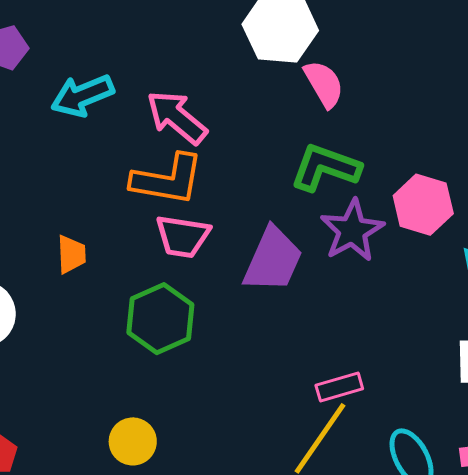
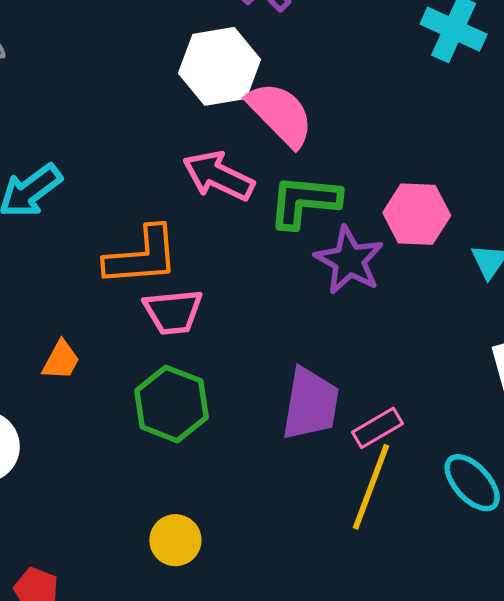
pink semicircle: (324, 84) -> (280, 114), size x1.4
pink arrow: (177, 117) -> (218, 176), moved
orange trapezoid: (71, 254) -> (61, 360), turned 45
purple trapezoid: (273, 260) -> (310, 404), moved

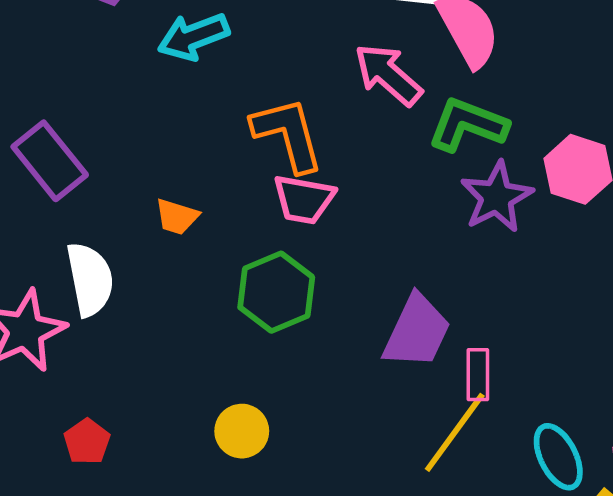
orange L-shape: (142, 256) -> (288, 134), turned -116
orange trapezoid: (61, 360) -> (177, 217), turned 63
pink rectangle: (378, 428) -> (478, 375), turned -75

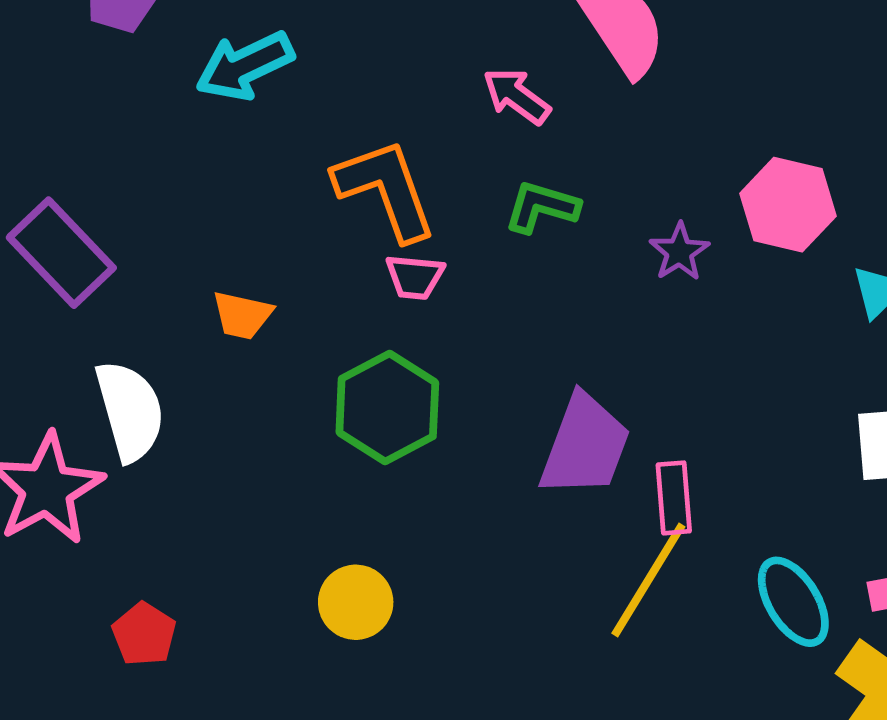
pink arrow: (388, 75) -> (516, 96), size x0.7
green L-shape: (468, 125) -> (542, 207), moved, size x0.7
purple star: (497, 197) -> (679, 252), size x0.6
pink trapezoid: (304, 199) -> (415, 277), size x0.7

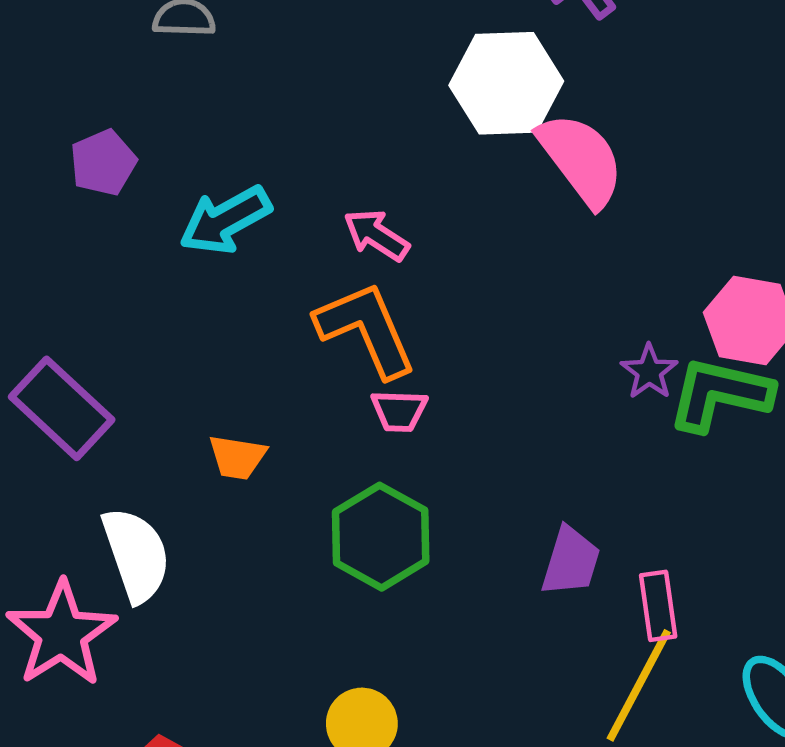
pink arrow: (516, 96) -> (376, 235), moved
green L-shape: (542, 207) -> (720, 394), moved, size x1.5
purple trapezoid: (585, 446) -> (571, 561), size x0.7

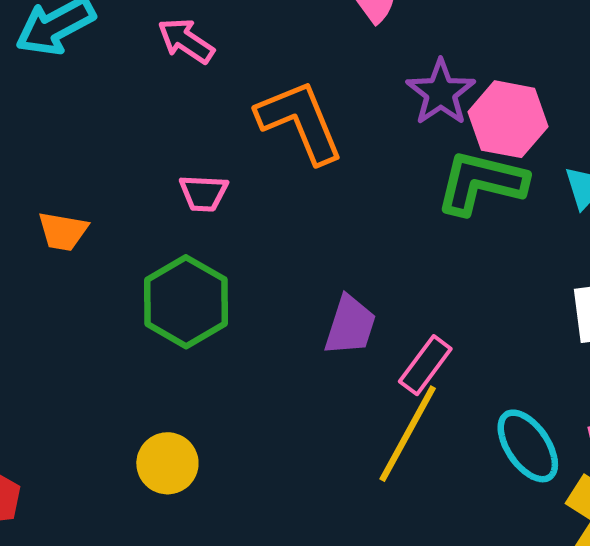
orange L-shape: (366, 329) -> (300, 122), moved
purple star: (649, 372) -> (441, 92), moved, size x1.4
pink rectangle: (658, 606) -> (425, 365), turned 44

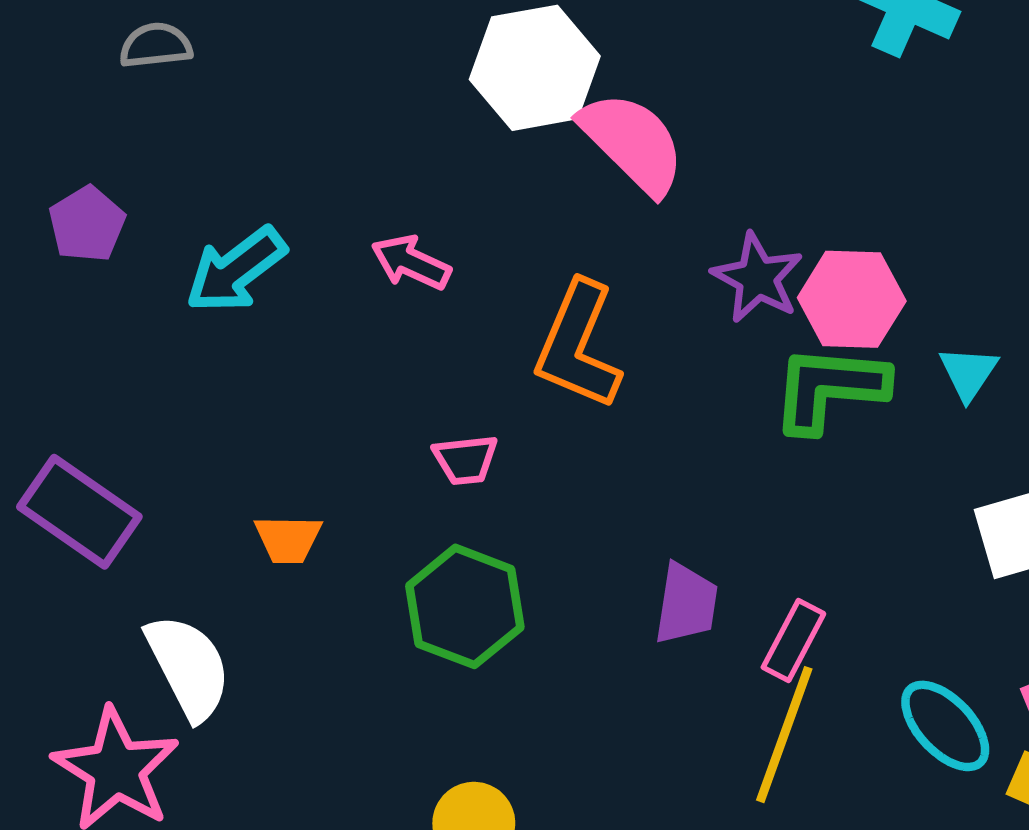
orange L-shape: (300, 122) -> (578, 345), turned -126

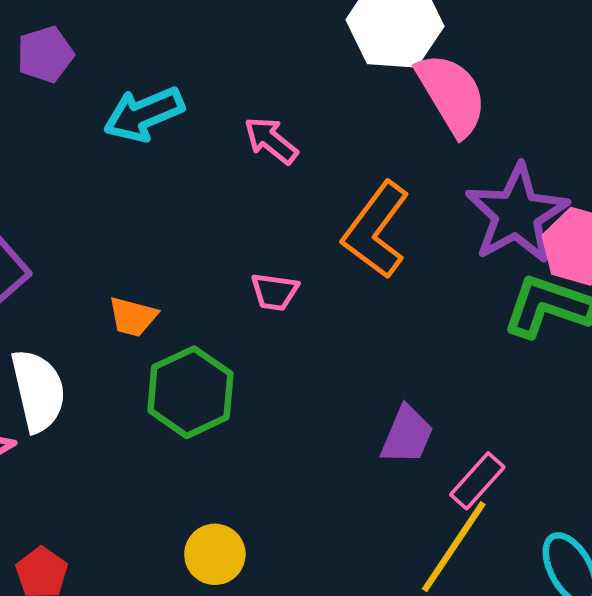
purple star: (757, 278) -> (517, 214), size x1.5
green hexagon: (465, 606) -> (190, 392), moved

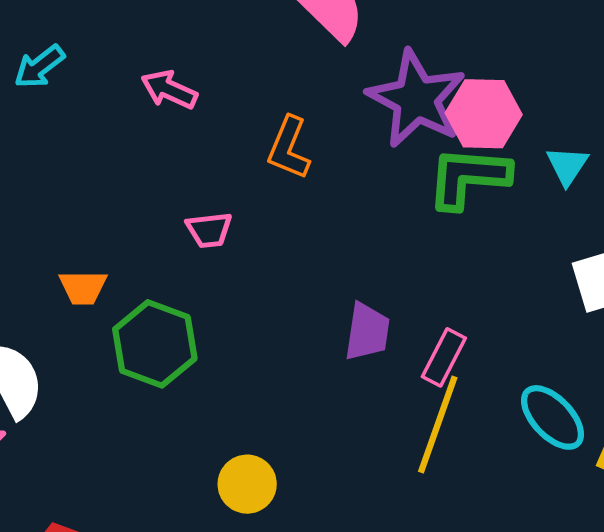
cyan arrow: (144, 114) -> (39, 67), moved, size x0.7
orange L-shape: (376, 230) -> (289, 148), size x0.7
yellow circle: (215, 554) -> (247, 484), moved

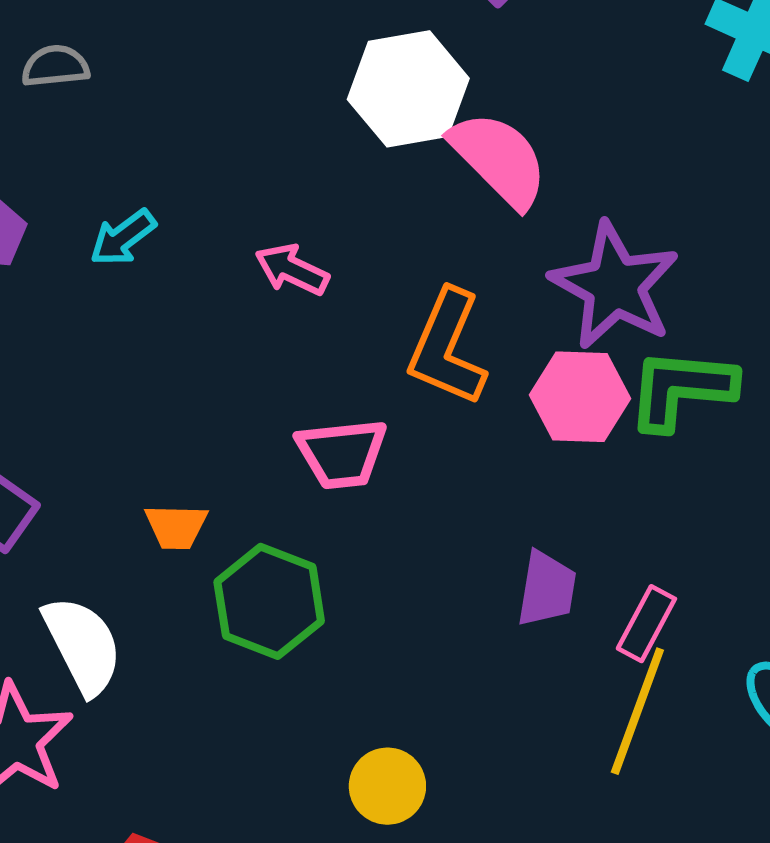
pink hexagon: (484, 114) -> (580, 397), moved
orange L-shape: (289, 148) -> (447, 348), size x1.4
pink trapezoid: (209, 230) -> (342, 454), size x1.5

